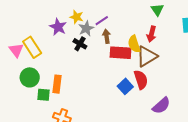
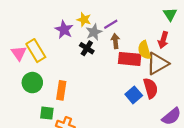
green square: (44, 95) -> (47, 113), moved

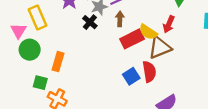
yellow semicircle: (144, 50) -> (148, 32), turned -48
pink triangle: (19, 53) -> (18, 31), moved
red rectangle: (130, 59) -> (132, 39), turned -40

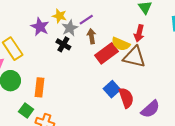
brown triangle: (160, 47) -> (134, 57), turned 45
red semicircle: (149, 72) -> (126, 98), moved
green square: (40, 83) -> (26, 110), turned 32

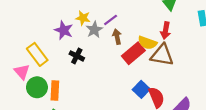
black cross: (63, 44) -> (77, 56), moved
orange rectangle: (39, 87) -> (55, 90), moved

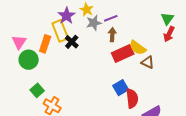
red arrow: (166, 31) -> (169, 34), moved
yellow rectangle: (37, 54) -> (60, 31), moved
brown triangle: (162, 55) -> (148, 62), size x0.6
orange rectangle: (55, 90) -> (45, 44), moved

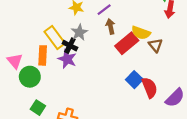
purple star: (66, 16) -> (67, 59), moved
gray star: (94, 23) -> (79, 32), moved
brown triangle: (148, 62) -> (155, 45), turned 40
green square: (37, 90) -> (38, 108), moved

